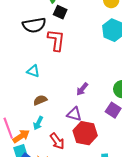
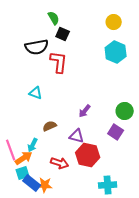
brown semicircle: (40, 100) -> (50, 126), moved
cyan arrow: (38, 123) -> (33, 145), moved
red arrow: (57, 141) -> (60, 163), turned -36

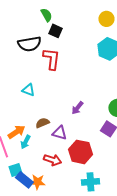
purple triangle: (77, 136) -> (59, 133), moved
orange arrow: (24, 158) -> (16, 132), moved
cyan cross: (108, 185) -> (90, 182), moved

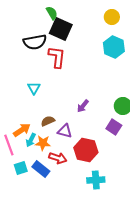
black square: (55, 31) -> (61, 29), size x1.6
cyan triangle: (28, 90) -> (34, 88), turned 40
blue rectangle: (24, 180) -> (41, 169), moved
orange star: (37, 182) -> (43, 143), moved

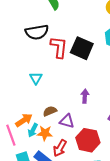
black square: (61, 29) -> (82, 48), moved
purple arrow: (83, 106) -> (85, 96), turned 144
red arrow: (58, 158) -> (60, 148), turned 102

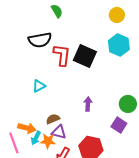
cyan triangle: (36, 78) -> (39, 86), turned 32
orange arrow: (24, 120) -> (27, 128), turned 48
purple triangle: (67, 121) -> (59, 132), moved

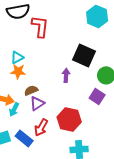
black square: (85, 56) -> (84, 55), moved
purple triangle: (59, 132) -> (37, 103), turned -49
orange star: (48, 141) -> (18, 71), moved

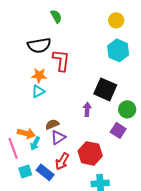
orange star: (18, 71) -> (39, 75), moved

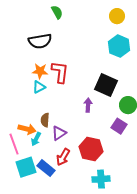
red L-shape: (61, 60) -> (60, 72), moved
brown semicircle: (52, 124) -> (45, 120), moved, turned -64
cyan square: (25, 171) -> (26, 167), size x1.5

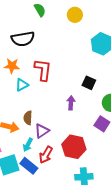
yellow circle: (117, 16) -> (75, 15), moved
orange star: (40, 71) -> (12, 66), moved
black square: (106, 85) -> (89, 83), size x0.6
cyan arrow: (36, 139) -> (28, 145), moved

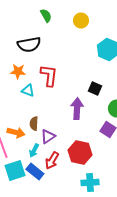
cyan triangle: (22, 85) -> (28, 90), turned 48
purple arrow: (71, 103) -> (77, 108), size x1.5

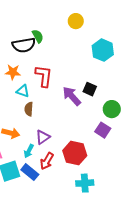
green semicircle: (46, 16) -> (38, 36), moved
purple arrow: (77, 108) -> (72, 96), moved, turned -45
brown semicircle: (34, 124) -> (29, 109), moved

